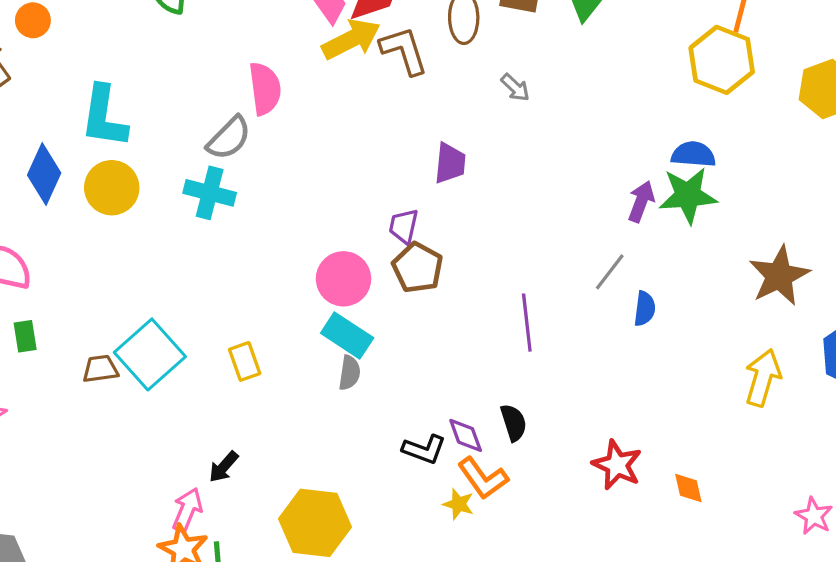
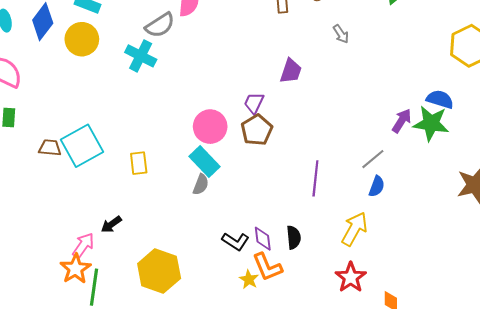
blue semicircle: (645, 309) -> (377, 186), moved
yellow arrow: (763, 378) -> (354, 229), moved

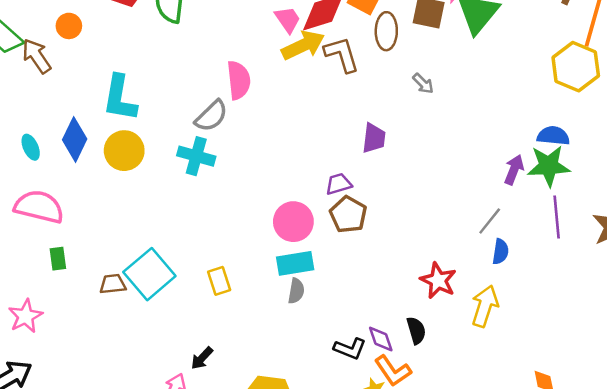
purple trapezoid: (254, 103) -> (339, 184), turned 60
cyan rectangle: (204, 162) -> (295, 263), turned -44
purple line: (315, 178) -> (557, 217), moved
red star: (351, 277) -> (438, 280), moved

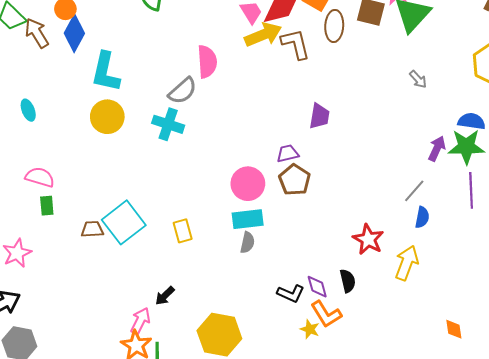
gray arrow: (423, 84) -> (418, 79), moved
blue diamond: (75, 139) -> (74, 33), moved
pink semicircle: (39, 207) -> (40, 177), moved, size x0.7

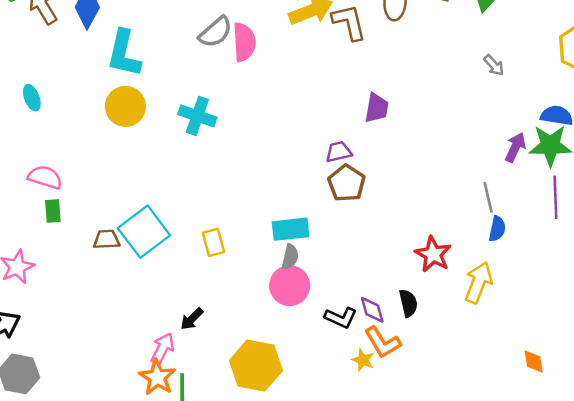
gray semicircle: (183, 91) -> (216, 32), moved
pink circle: (248, 184) -> (290, 286), moved
gray line: (414, 191) -> (488, 197), turned -55

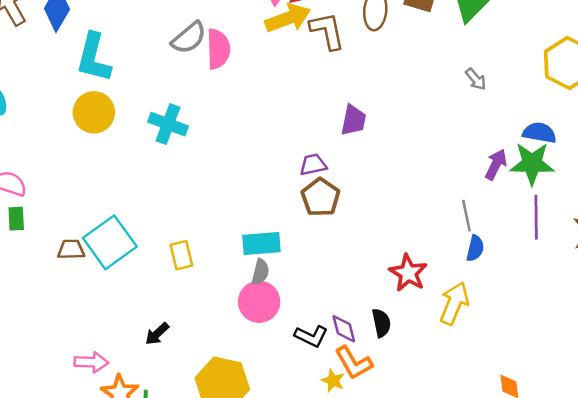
pink arrow: (162, 349) -> (91, 362), moved, turned 64

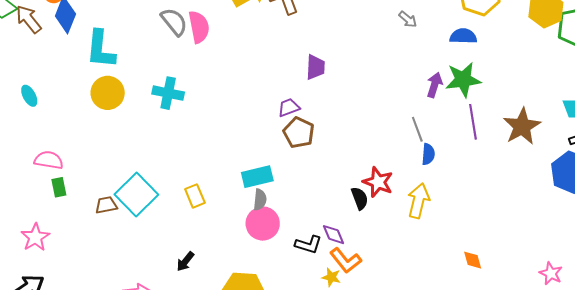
gray semicircle: (189, 38) -> (174, 22), turned -80
blue semicircle: (539, 133) -> (463, 36), moved
black semicircle: (381, 323) -> (360, 198), moved

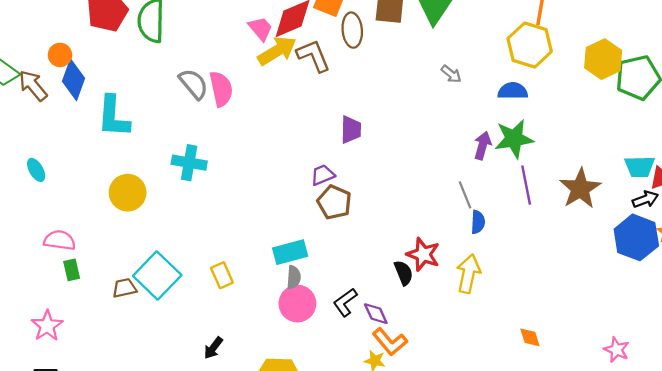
yellow circle: (108, 93) -> (128, 193), moved
black L-shape: (308, 245) -> (345, 302), moved, turned 128

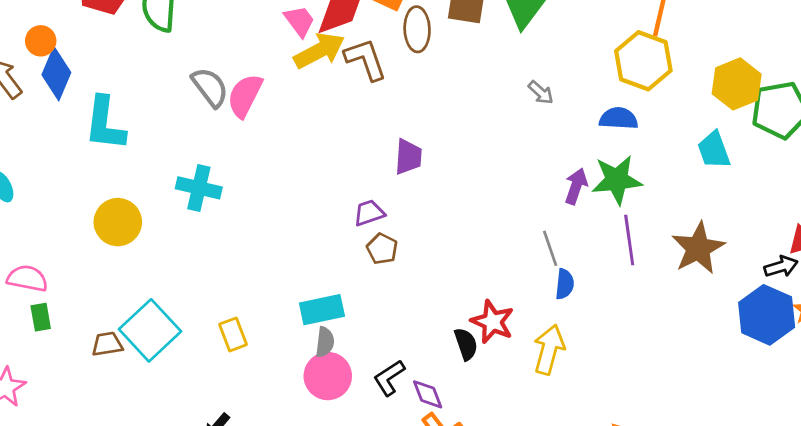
pink semicircle: (221, 89) -> (245, 96), turned -144
cyan trapezoid: (640, 167) -> (714, 150), moved, turned 68
brown pentagon: (334, 202) -> (382, 249), size x0.7

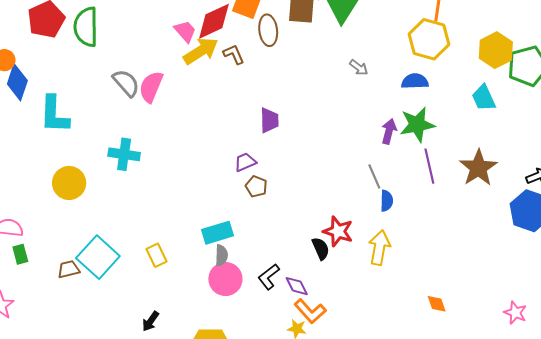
brown L-shape: (366, 59) -> (234, 54), size x0.7

